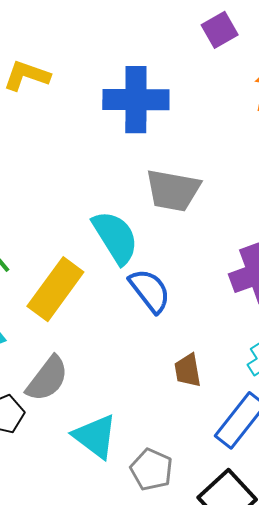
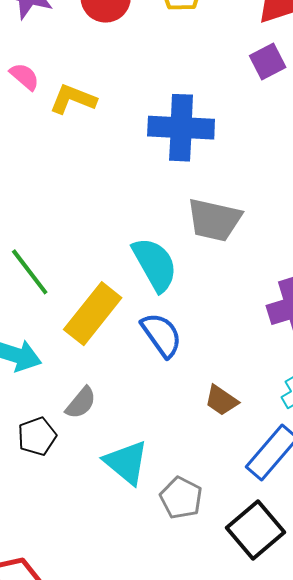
blue semicircle: (150, 291) -> (162, 335), moved
brown trapezoid: (188, 370) -> (221, 400), turned -48
gray semicircle: (47, 379) -> (81, 403), size x0.7

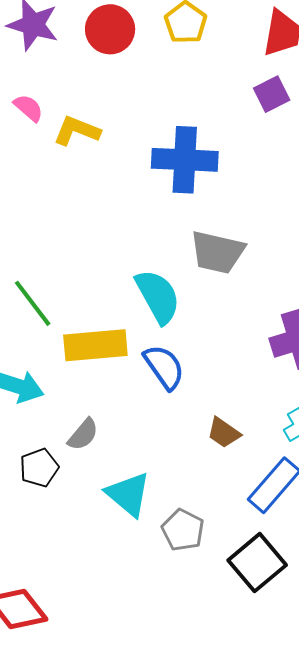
yellow rectangle: (93, 314) -> (95, 345), turned 46

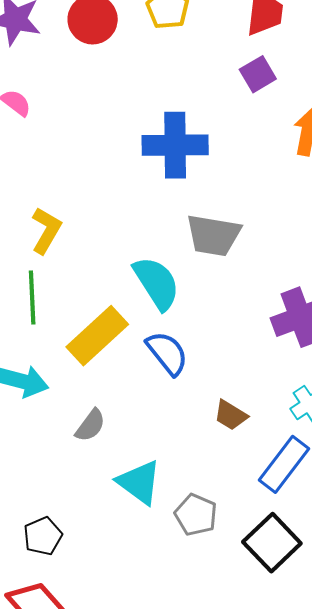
yellow L-shape: (77, 131) -> (46, 230), moved, turned 102
green line: (33, 303) -> (32, 298), turned 38
yellow rectangle: (95, 345) -> (97, 336), turned -34
black pentagon: (39, 468) -> (43, 536), moved

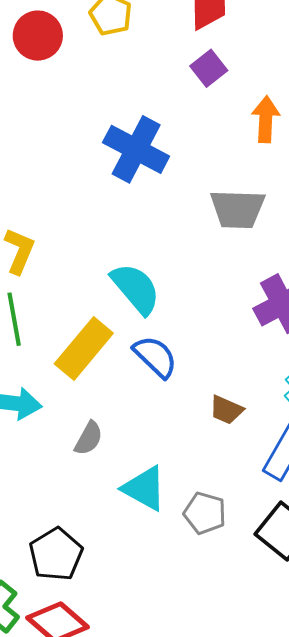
blue cross: (175, 145) -> (136, 149), turned 36
gray trapezoid: (213, 235) -> (237, 209), moved
black pentagon: (43, 536) -> (56, 554), size x1.4

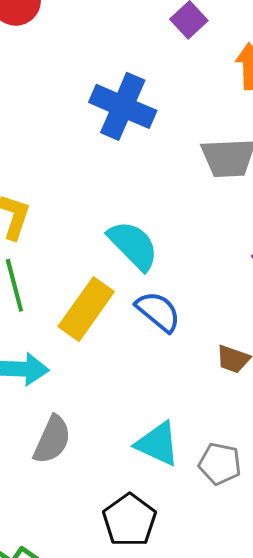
gray semicircle: (89, 438) -> (52, 440), moved, size x1.4
black pentagon: (56, 554) -> (129, 520), moved

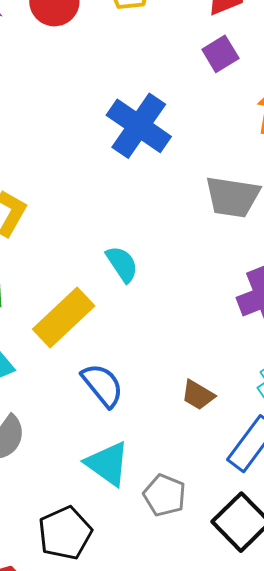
cyan semicircle: (133, 245) -> (122, 264), size x0.7
blue semicircle: (158, 312) -> (102, 385), moved

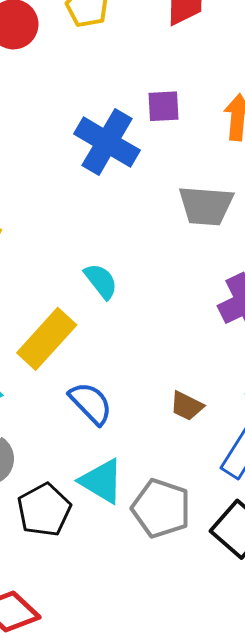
purple square: (220, 54) -> (163, 106), moved, turned 33
gray pentagon: (165, 495) -> (161, 508), size x1.4
black pentagon: (65, 533) -> (44, 510), moved

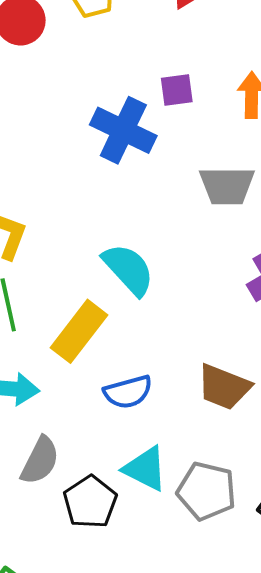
cyan semicircle: (101, 281) -> (128, 269), size x1.5
blue semicircle: (91, 403) -> (128, 392), turned 123
brown trapezoid: (187, 406) -> (224, 387), size x1.6

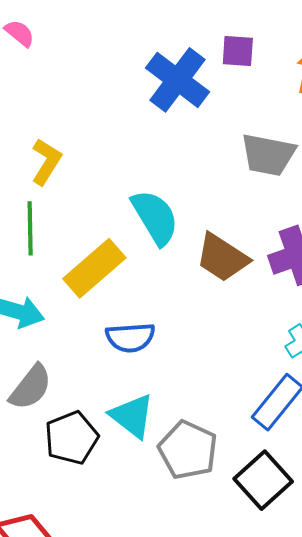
brown trapezoid: (224, 387) -> (222, 258), moved

